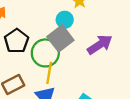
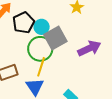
cyan circle: (65, 20) -> (42, 27), moved
black pentagon: (16, 41) -> (24, 23), moved

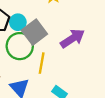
yellow line: (41, 67) -> (42, 63), moved

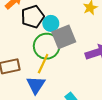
yellow line: (42, 63) -> (43, 64), moved

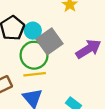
yellow line: (43, 64) -> (35, 74), turned 72

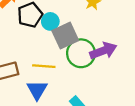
green circle: (34, 55) -> (81, 53), moved

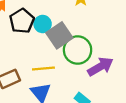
purple arrow: (103, 51) -> (100, 67), moved

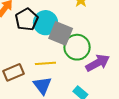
cyan circle: (43, 24) -> (45, 23), size x1.5
gray square: (59, 35) -> (61, 33), turned -35

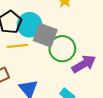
yellow line: (45, 63) -> (17, 46), moved

